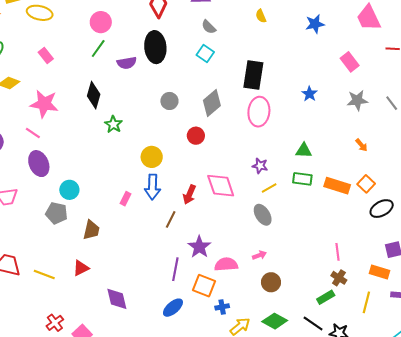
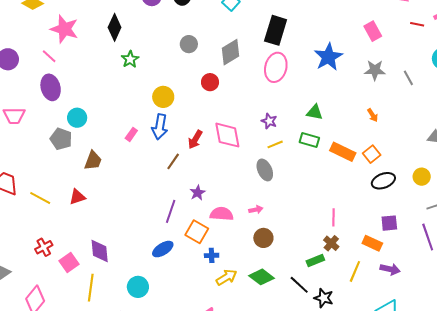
blue star: (309, 94) -> (328, 57), size x1.8
purple star: (199, 247) -> (198, 193), size x0.7
purple diamond: (117, 299) -> (100, 251), moved

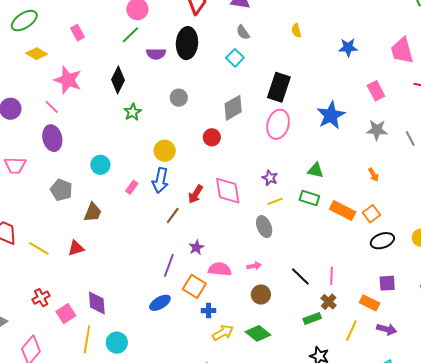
gray circle: (189, 44) -> (179, 98), moved
cyan circle: (77, 118) -> (100, 165), moved
black line: (299, 285) -> (300, 276), moved
cyan circle: (138, 287) -> (117, 343), moved

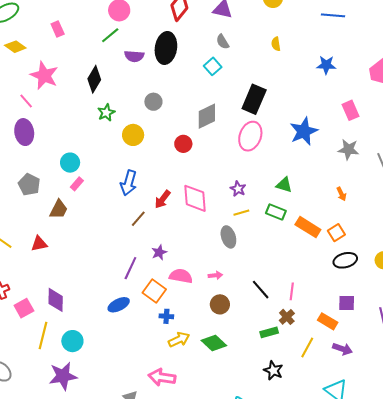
yellow circle: (165, 151) -> (133, 135), moved
pink rectangle: (132, 187) -> (77, 184), moved

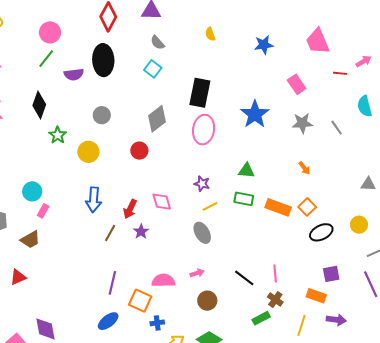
pink diamond: (195, 198) -> (162, 202), size x0.7
brown trapezoid: (59, 209) -> (30, 240), turned 45
purple star: (159, 252) -> (141, 232), moved

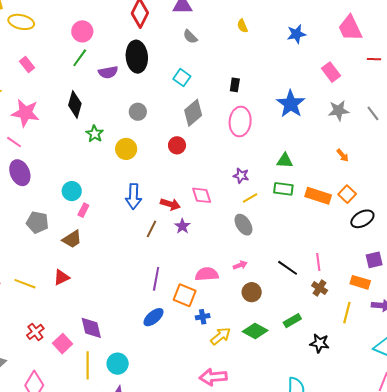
cyan square: (153, 69) -> (182, 78), moved
black rectangle: (200, 93) -> (235, 85), size x0.5
red arrow: (130, 209) -> (170, 204), turned -96
green rectangle: (261, 318) -> (292, 321), moved

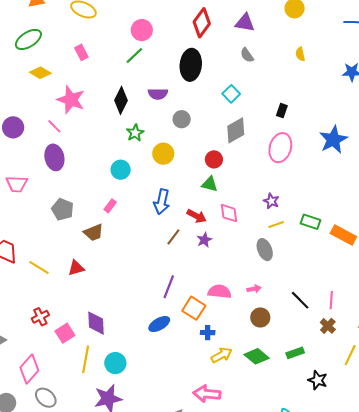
purple semicircle: (108, 72) -> (158, 94), moved
green triangle: (285, 161) -> (210, 184), moved
cyan circle: (72, 191) -> (121, 170), moved

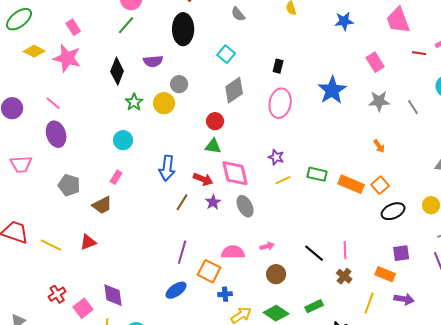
pink star: (71, 100) -> (67, 58), moved
yellow circle: (163, 154) -> (164, 103), moved
pink diamond: (229, 213) -> (235, 173), size x1.4
gray ellipse: (265, 250) -> (245, 206), moved

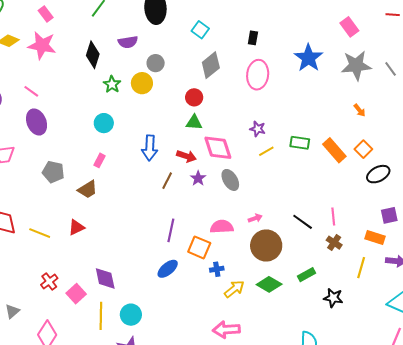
gray star: (379, 101) -> (356, 65), size x1.4
orange rectangle: (351, 184) -> (334, 150), turned 30
brown circle: (276, 274) -> (266, 245), size x1.6

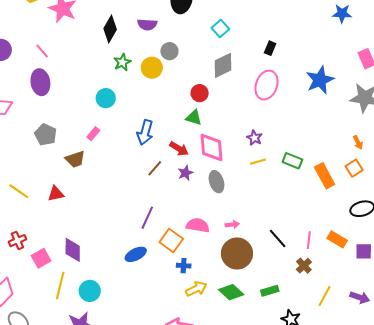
orange square: (363, 149) -> (354, 168), moved
orange rectangle: (375, 238) -> (337, 239), moved

